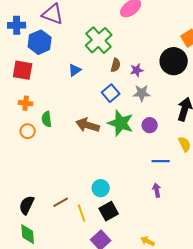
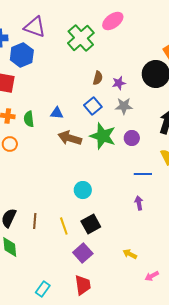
green cross: (99, 40) -> (81, 38), moved
blue triangle: (75, 70) -> (57, 113), moved, turned 40
green semicircle: (47, 119) -> (29, 119), moved
cyan circle: (101, 188) -> (83, 190), moved
brown line: (61, 202) -> (35, 221), moved, turned -56

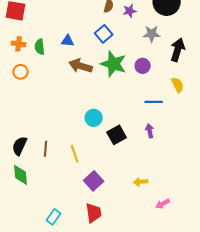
gray star: (124, 106) -> (152, 34), moved
black square: (91, 224) -> (117, 135), moved
yellow arrow: (130, 254) -> (141, 182), turned -32

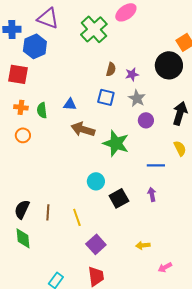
blue square: (104, 34) -> (106, 97), turned -36
gray star: (152, 34) -> (137, 98), moved, turned 30
green star: (114, 64) -> (116, 143), moved
purple circle: (143, 66) -> (146, 120), moved

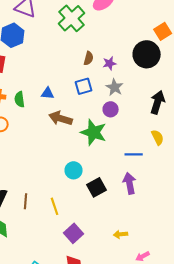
blue square: (106, 97) -> (84, 86), turned -30
purple circle: (146, 120) -> (111, 109), moved
purple arrow: (152, 194) -> (130, 183), size x1.5

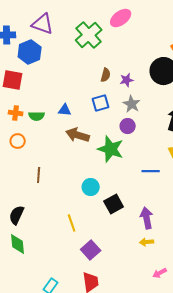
green semicircle: (20, 99) -> (37, 116), turned -84
purple arrow: (130, 183) -> (147, 218), moved
brown line: (26, 201) -> (39, 175), moved
yellow arrow: (121, 234) -> (147, 242), moved

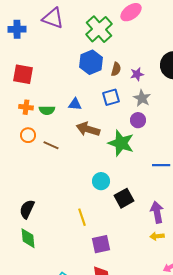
blue hexagon: (30, 52) -> (91, 62), moved
brown line: (39, 175) -> (51, 145), moved, turned -70
purple square: (91, 250) -> (101, 244), turned 30

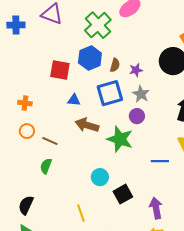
red square: (23, 74) -> (60, 70), moved
blue square: (111, 97) -> (110, 93), size x1.5
green semicircle: (47, 110) -> (46, 166), moved, turned 112

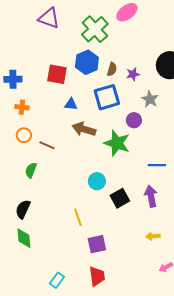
blue cross: (16, 25) -> (13, 79), moved
gray star: (141, 94) -> (150, 99), moved
green semicircle: (46, 166) -> (31, 170), moved
purple arrow: (156, 208) -> (151, 196), moved

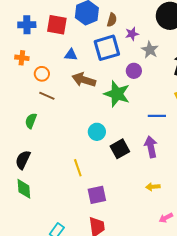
purple star: (133, 74) -> (132, 34), moved
blue cross: (13, 79) -> (27, 25), moved
orange circle: (24, 135) -> (42, 74), moved

